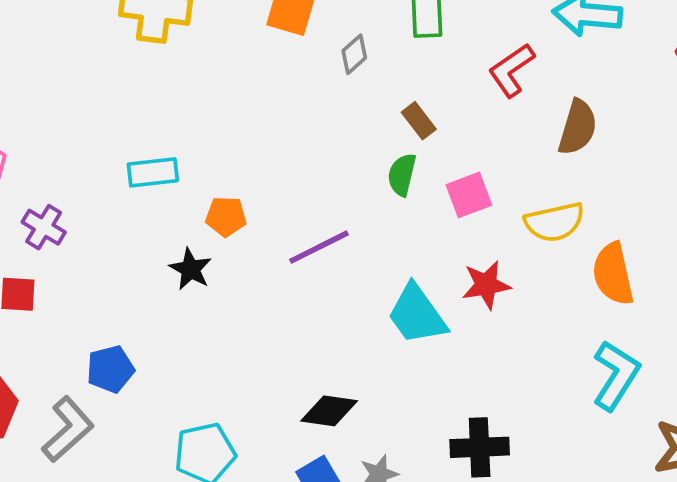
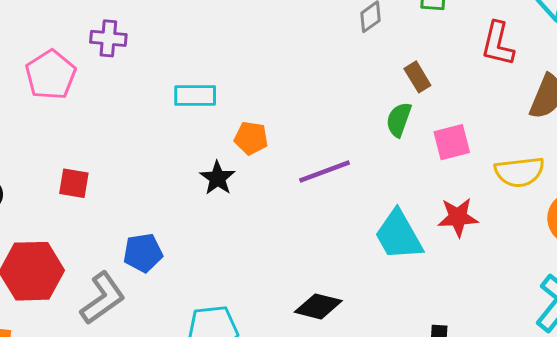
red L-shape: (511, 70) -> (498, 44), turned -48
purple cross: (44, 227) -> (108, 38), moved, turned -32

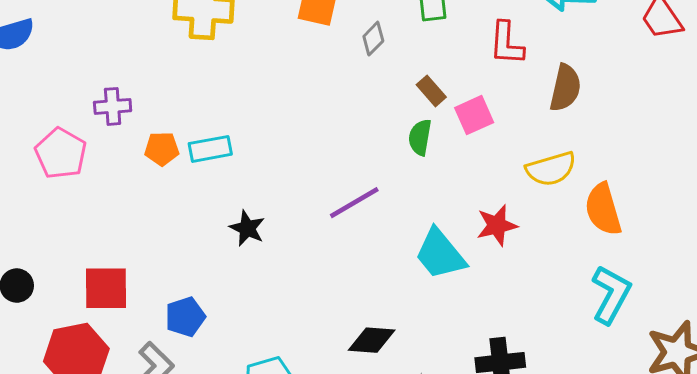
orange pentagon: (251, 138) -> (162, 149), moved
pink square: (452, 142) -> (474, 115), moved
red square: (74, 183) -> (106, 288), moved, size x1.5

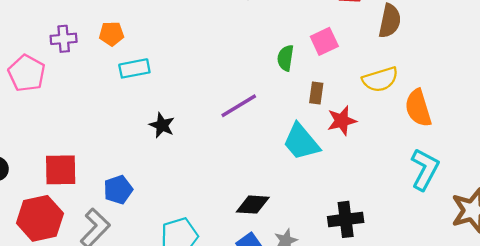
brown rectangle: (431, 91) -> (316, 93), moved, turned 50
orange pentagon: (162, 149) -> (112, 34), moved

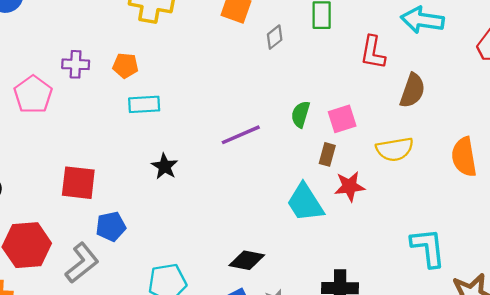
pink square: (324, 41) -> (342, 119), moved
purple line: (239, 106) -> (241, 135), moved
orange semicircle: (418, 108) -> (464, 157), moved
cyan L-shape: (425, 169) -> (428, 248), turned -42
red square: (61, 170) -> (78, 183), moved

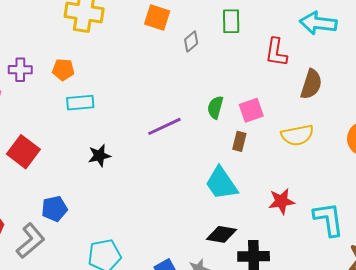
black star: (165, 166) -> (99, 156), turned 30
red square: (78, 183) -> (23, 152), moved, turned 32
red star: (350, 186) -> (281, 201), moved
black diamond: (247, 260) -> (222, 234), moved

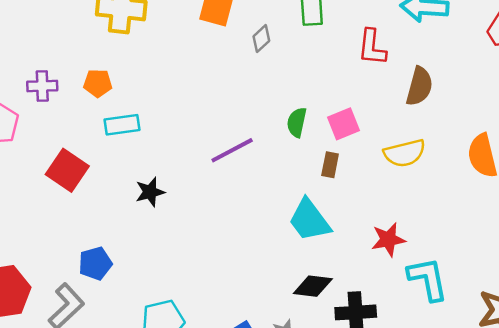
red square: (23, 152) -> (67, 170), moved
cyan L-shape: (328, 219) -> (428, 279), moved

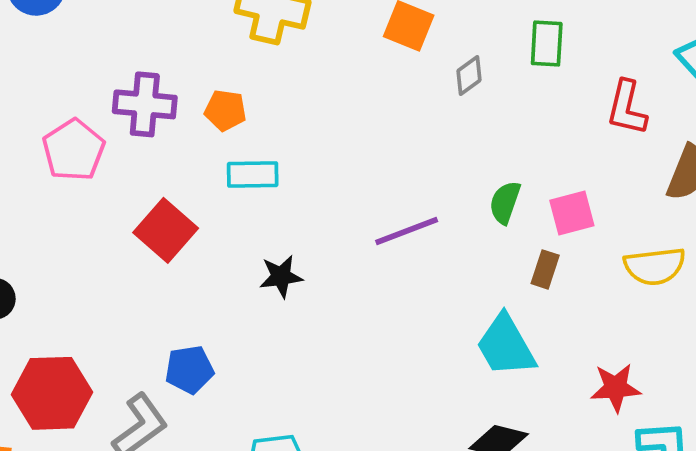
purple cross: (42, 86) -> (145, 104), size x1.4

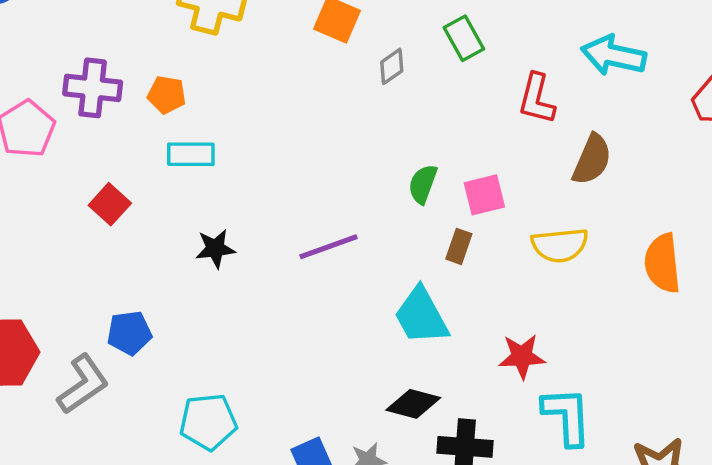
green rectangle: (547, 44) -> (464, 38), turned -33
red square: (166, 230) -> (110, 204), size x0.7
purple line: (407, 231) -> (328, 247), moved

